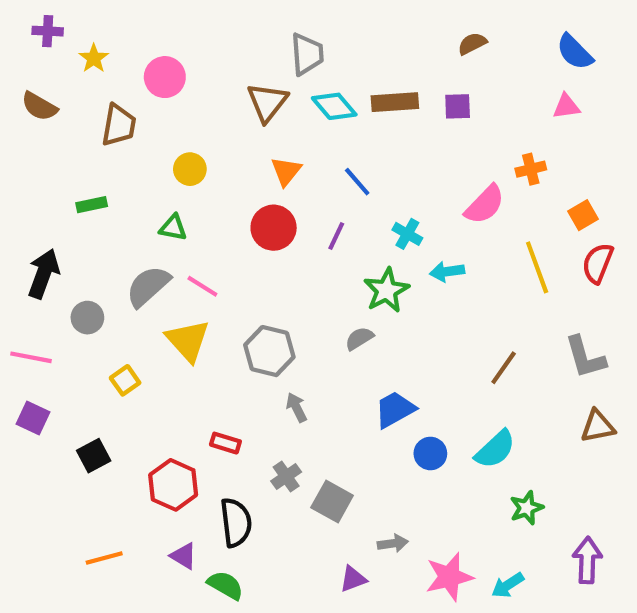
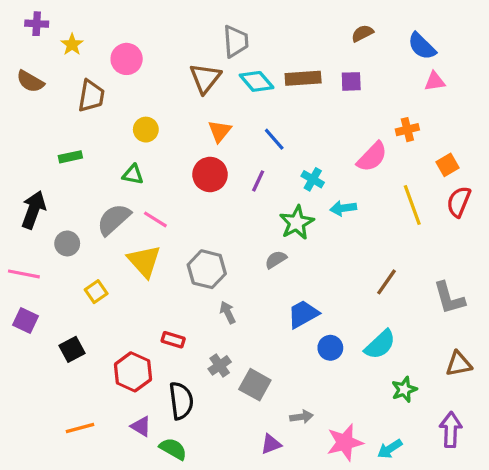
blue semicircle: (575, 52) -> (422, 46), moved
gray L-shape: (585, 357) -> (449, 298), moved
brown triangle: (598, 426) -> (459, 364), moved

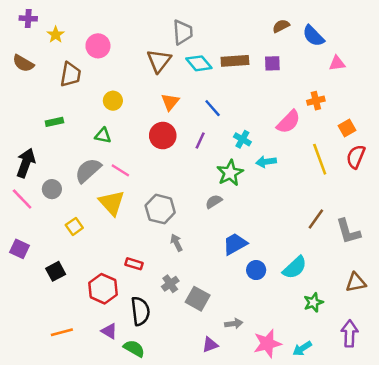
blue semicircle: (422, 46) -> (313, 36), moved
pink line: (24, 274) -> (22, 199), moved, turned 35
brown line: (387, 282) -> (316, 219), moved

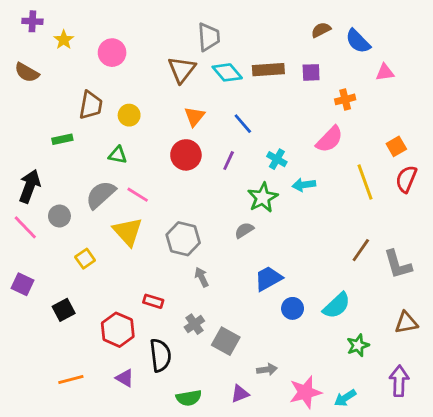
brown trapezoid: (71, 75) -> (91, 105), moved
orange cross: (316, 101) -> (345, 99), moved
green semicircle: (134, 348) -> (189, 398), moved, turned 140

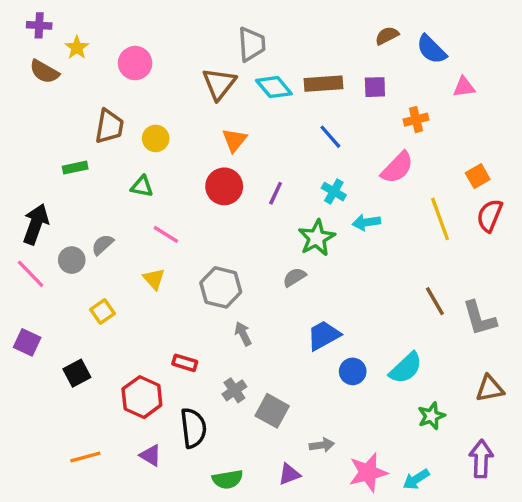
brown semicircle: (27, 72) -> (44, 72), moved
blue line: (243, 124) -> (330, 137), moved
gray semicircle: (101, 195) -> (103, 245), moved, size x0.6
yellow triangle: (128, 232) -> (154, 279), size x0.6
brown line: (361, 250) -> (435, 301), turned -65

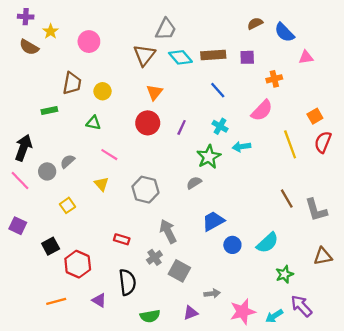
gray trapezoid: (252, 44) -> (166, 29), turned 30
gray arrow: (243, 334) -> (168, 231), moved, size x1.5
red hexagon: (142, 397) -> (78, 264), moved
purple arrow: (481, 459) -> (301, 306), moved, turned -45

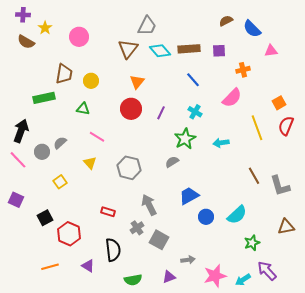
green rectangle: (49, 110) -> (44, 98), size x1.5
cyan arrow: (241, 147) -> (221, 143), moved

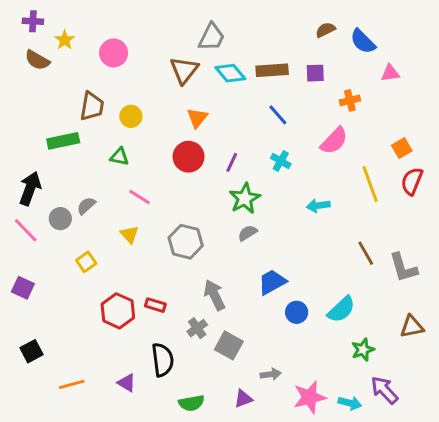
green star: (185, 139) -> (245, 198), moved
black square: (45, 218) -> (31, 351), moved
red hexagon: (69, 234) -> (118, 311), moved
cyan arrow: (243, 280) -> (350, 403), turned -133

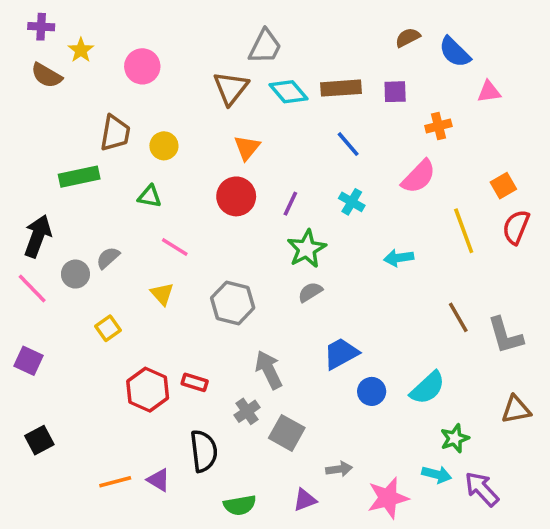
orange line: (72, 384) -> (115, 482), moved
cyan arrow: (350, 403) -> (437, 474), moved

